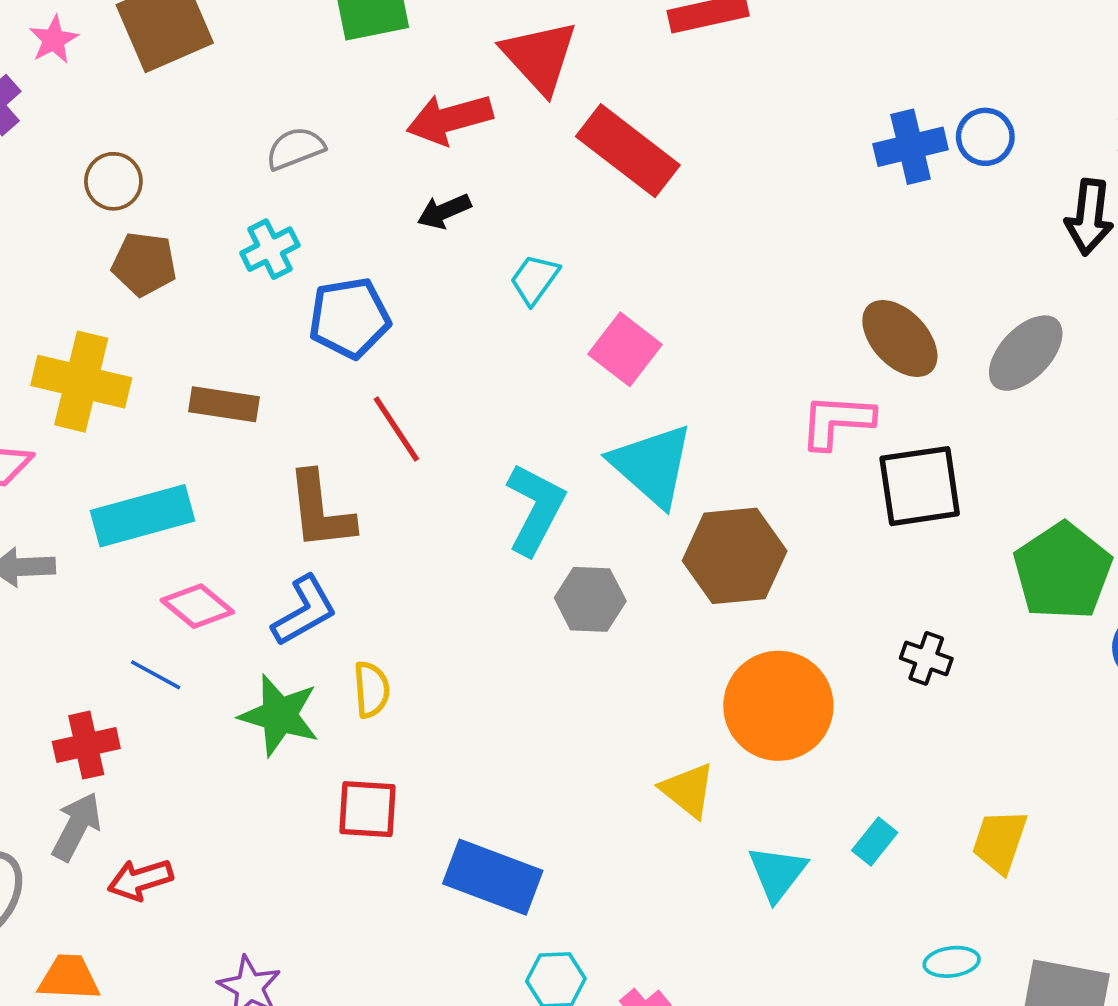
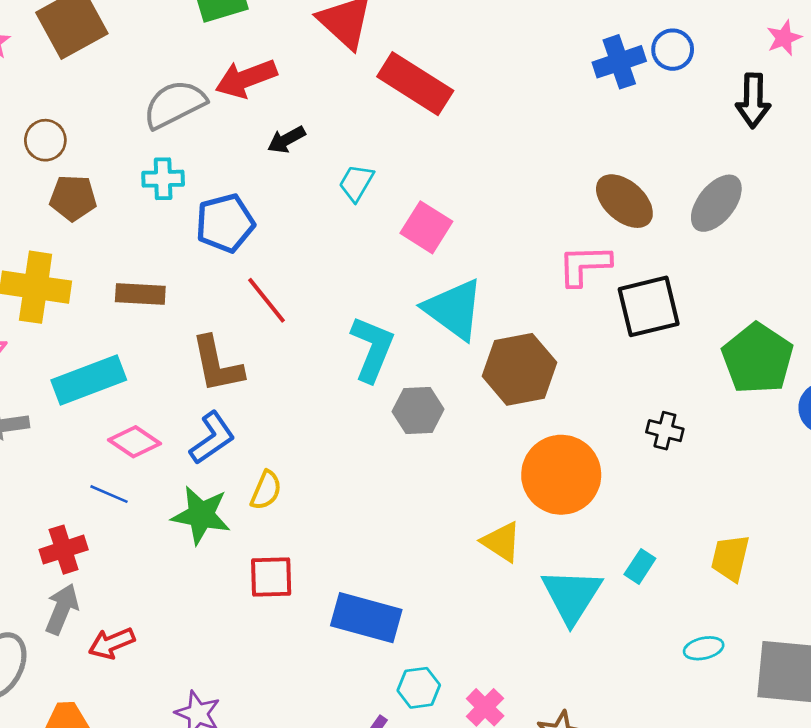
red arrow: (450, 119) -> (246, 78), moved
gray semicircle: (295, 148) -> (175, 104), size x1.5
cyan cross: (270, 249) -> (163, 179), turned 30
yellow semicircle: (371, 690) -> (266, 490), turned 33
cyan triangle: (777, 873) -> (572, 596), size x1.4

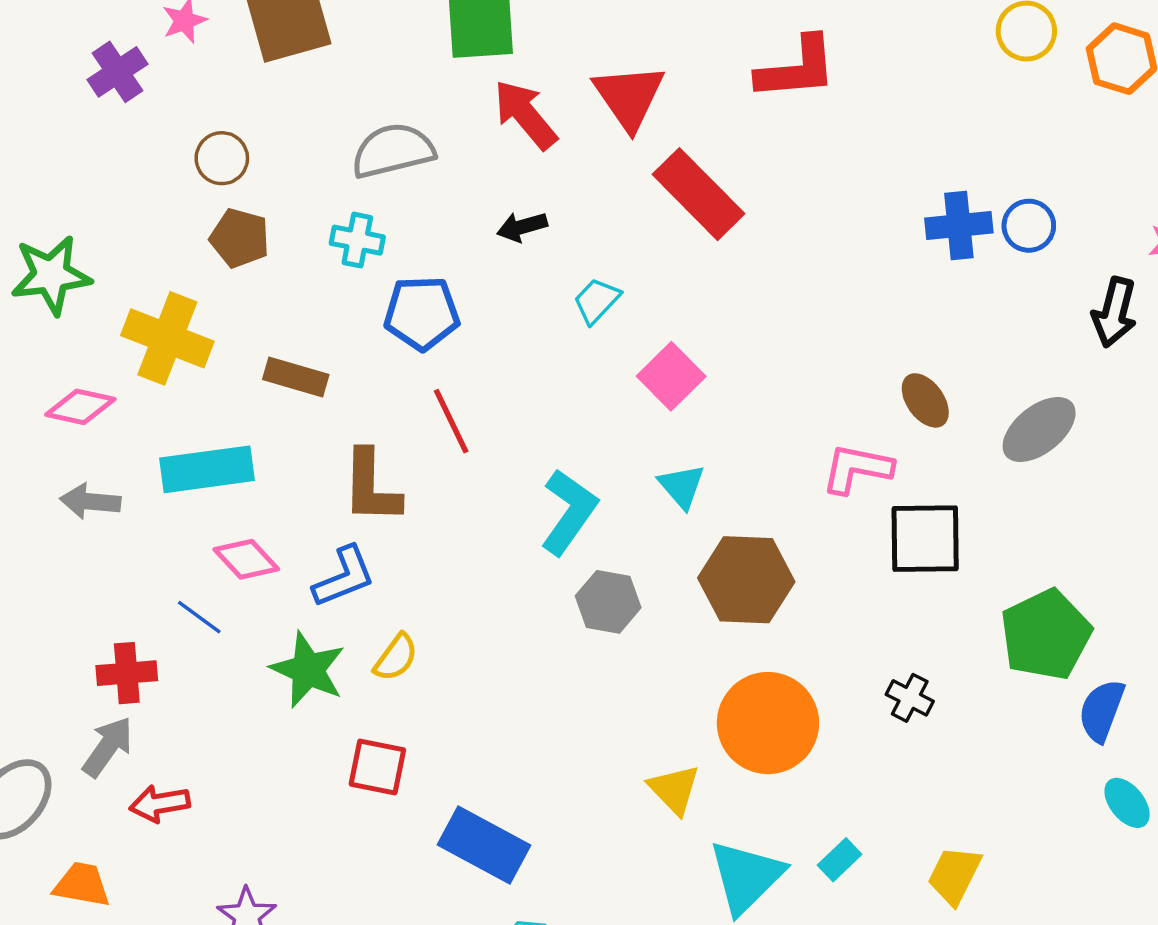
red arrow: (246, 78) -> (525, 115), moved, turned 58
brown ellipse: (624, 201) -> (925, 400), size x0.7
cyan triangle: (454, 309) -> (682, 486), size x0.6

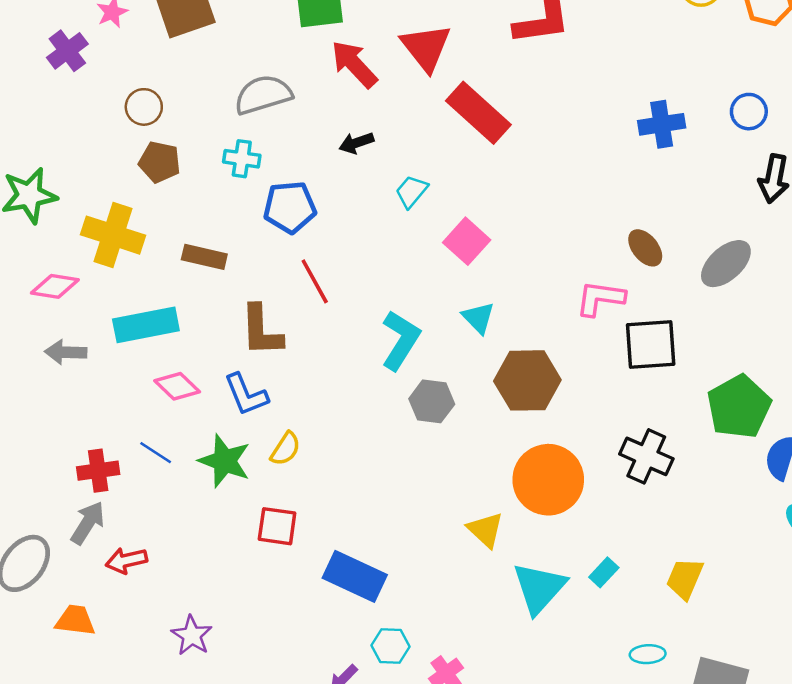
blue circle: (1029, 226) -> (749, 112), moved
blue L-shape: (344, 577) -> (246, 395), turned 93
blue line: (199, 617) -> (156, 453), moved
black cross: (910, 698) -> (646, 456), size x1.6

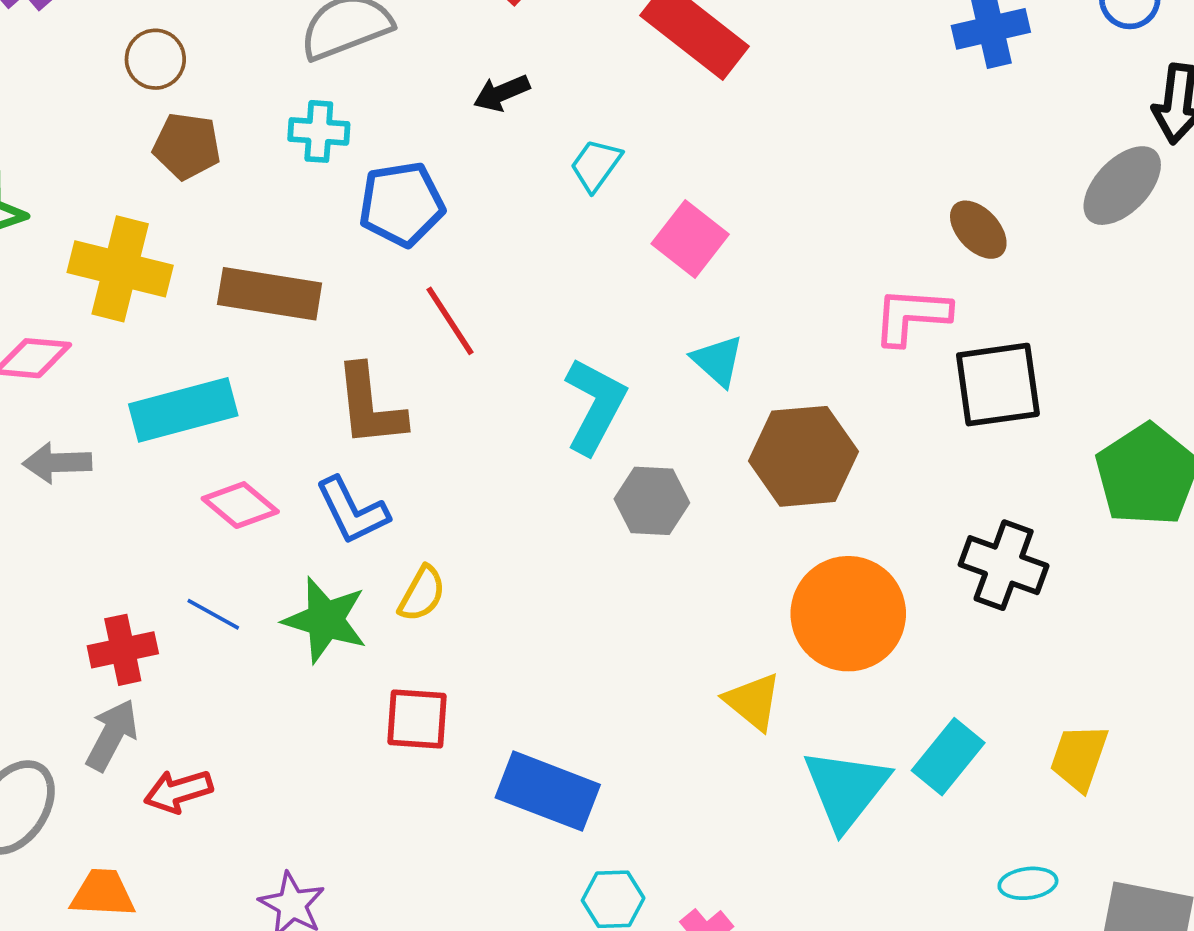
brown rectangle: (204, 257) -> (270, 294), size x1.4
gray ellipse: (726, 264) -> (1122, 186), moved
cyan rectangle: (604, 572) -> (948, 757), size x1.5

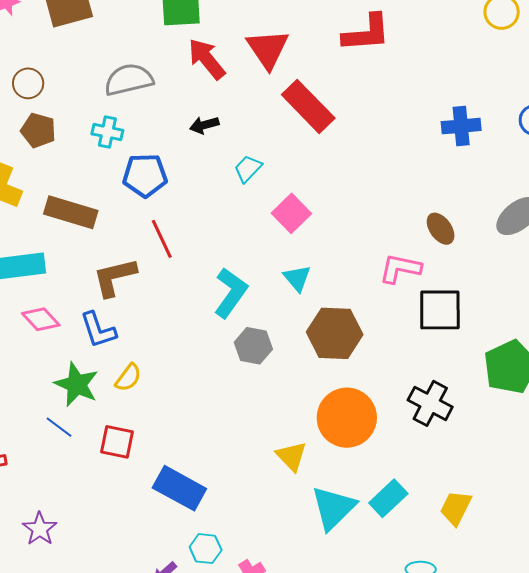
brown L-shape: (370, 406) -> (115, 277), turned 75
blue line: (213, 614) -> (59, 427), moved

